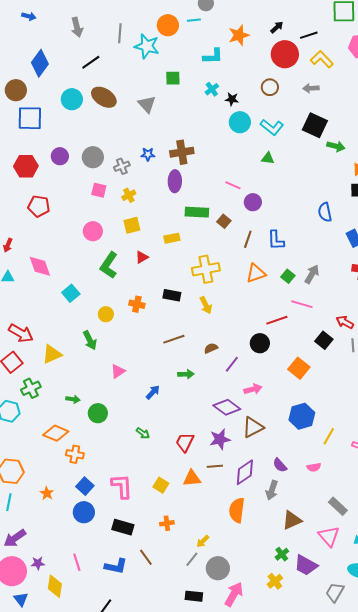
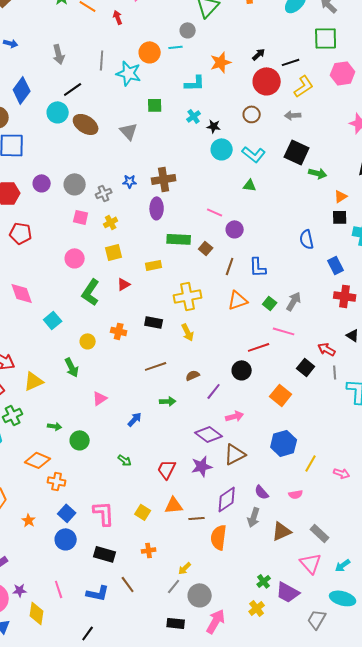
yellow L-shape: (322, 59) -> (304, 86), turned 100
cyan circle: (72, 99) -> (58, 112), moved
brown line: (215, 466) -> (197, 518), moved
brown triangle: (292, 520) -> (282, 531), moved

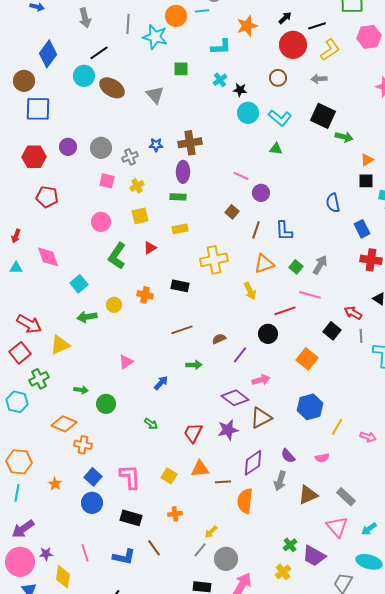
green rectangle: (179, 239) -> (178, 197), moved, size x0.7
yellow arrow: (188, 332) -> (250, 291), moved
green arrow: (72, 367) -> (87, 317), moved, turned 108

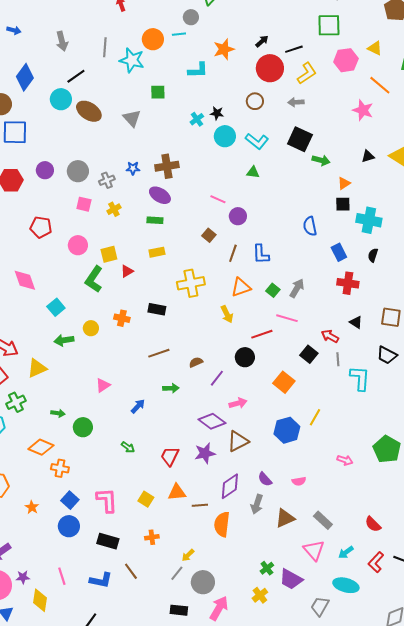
cyan cross: (220, 80) -> (197, 119), moved
purple ellipse: (183, 172) -> (160, 195), turned -60
red pentagon: (47, 197) -> (41, 227), moved
yellow square: (140, 216) -> (109, 254), moved
yellow line: (337, 427) -> (315, 417), moved

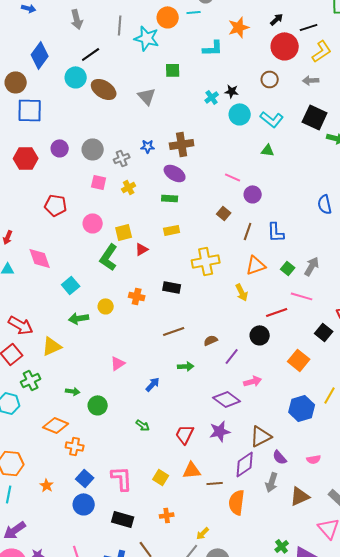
brown triangle: (238, 441) -> (261, 436), moved

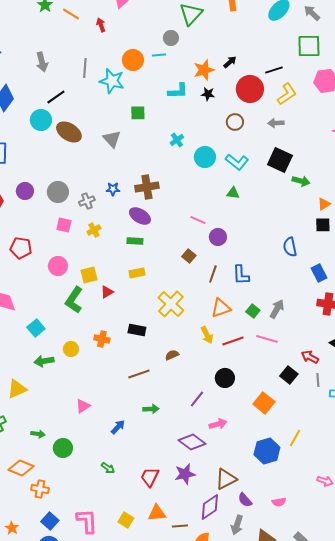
black arrow: (277, 19) -> (230, 62), moved
black star: (232, 91) -> (208, 94), moved
yellow cross: (206, 261) -> (171, 304), turned -36
red line: (277, 312) -> (233, 341), moved
brown semicircle: (211, 340) -> (172, 355), moved

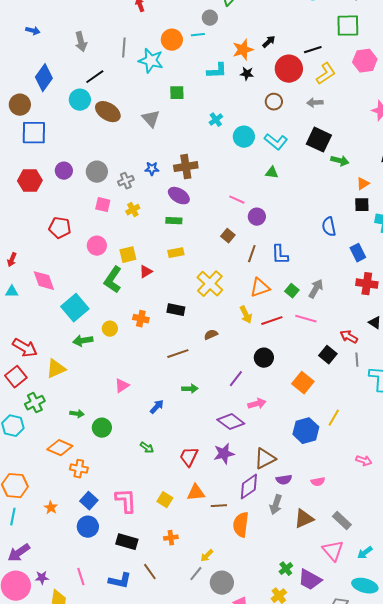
cyan square: (36, 328) -> (75, 308), size x1.5
purple semicircle: (245, 500) -> (284, 480), turned -56

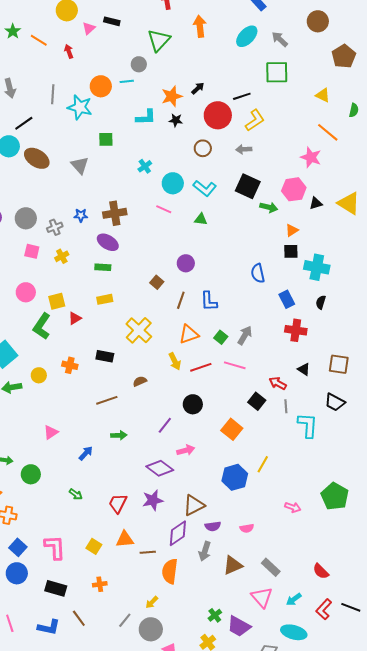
pink hexagon: (365, 61) -> (294, 189), moved
pink line: (237, 200) -> (164, 209), moved
yellow arrow: (207, 556) -> (152, 602), moved

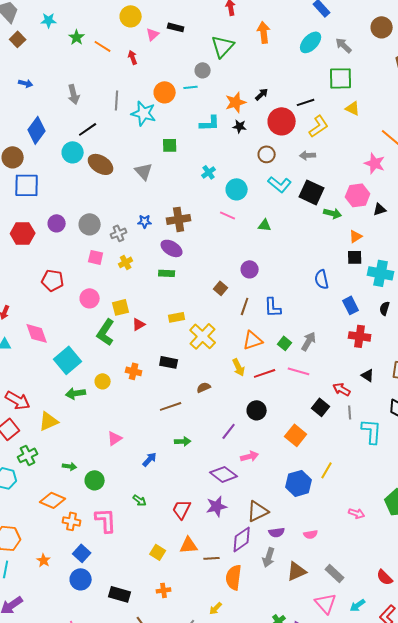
yellow triangle: (323, 95) -> (353, 108), moved
cyan L-shape: (205, 188) -> (280, 184), moved
yellow rectangle: (105, 299) -> (177, 317), moved
pink L-shape: (55, 547) -> (106, 520), moved

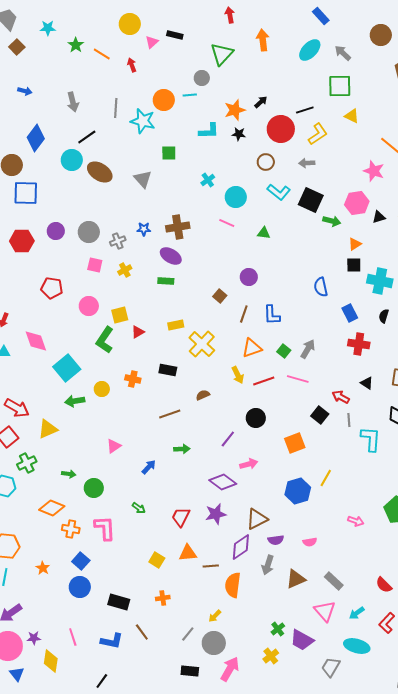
orange square: (296, 435) -> (295, 443), turned 30

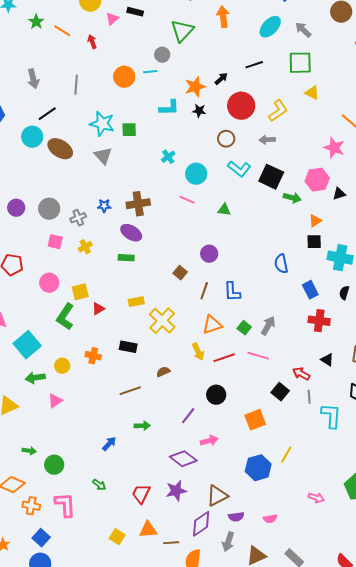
black line: (305, 110) -> (254, 65), moved
cyan star: (143, 121) -> (102, 124), moved
pink triangle: (114, 446) -> (55, 401), moved

